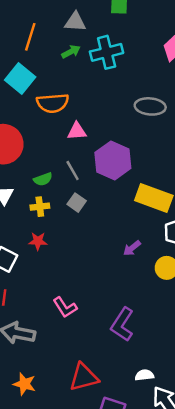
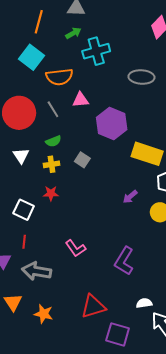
cyan cross: (107, 52) -> (96, 51), moved
gray line: (73, 171) -> (53, 109), moved

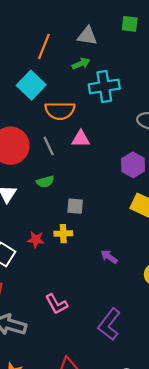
purple hexagon: (112, 123) -> (133, 165), moved, size x0.7
gray square: (82, 160) -> (75, 206), turned -35
yellow cross: (51, 164) -> (63, 234), moved
purple arrow: (130, 197) -> (109, 257), moved, turned 70

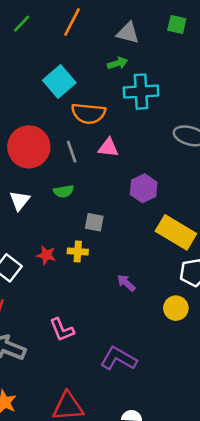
orange line: (44, 47) -> (72, 22), moved
purple hexagon: (133, 165) -> (144, 188), moved
purple L-shape: (109, 324) -> (118, 359), turned 76

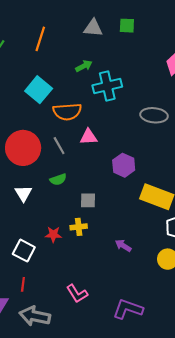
gray triangle: (128, 33) -> (93, 28), moved

